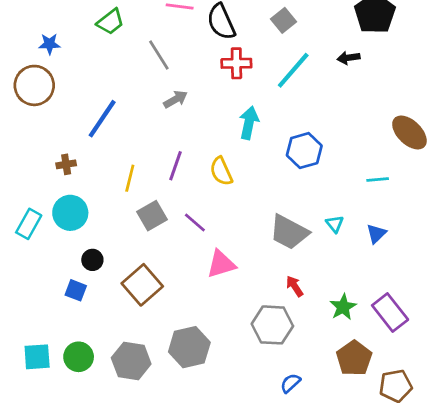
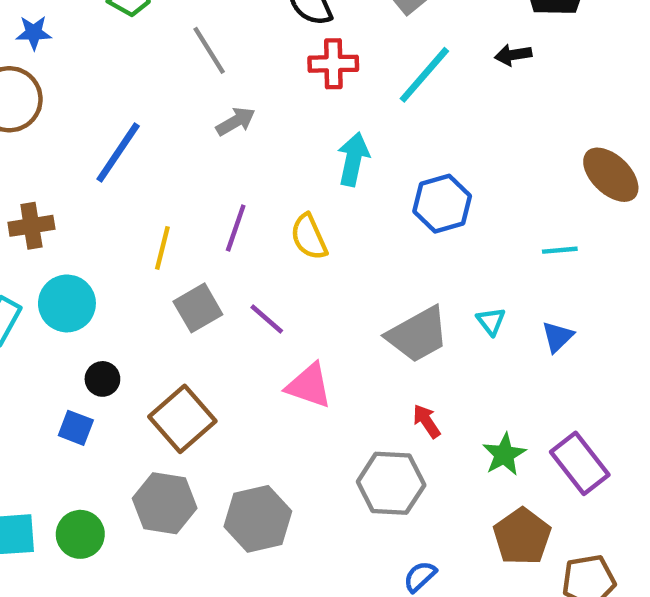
brown cross: (66, 164) -> (31, 226), moved, size x1.4
gray trapezoid: (289, 232) -> (418, 335), turned -57
pink triangle: (221, 264) -> (309, 386), turned 36
gray hexagon: (131, 361) -> (165, 503), moved

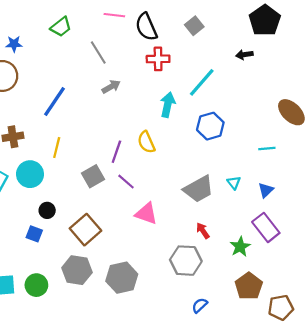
cyan line: (424, 75) -> (202, 82), moved
purple line: (236, 228) -> (116, 152), moved
yellow line: (162, 248) -> (57, 147), moved
purple rectangle: (580, 463) -> (266, 227), moved

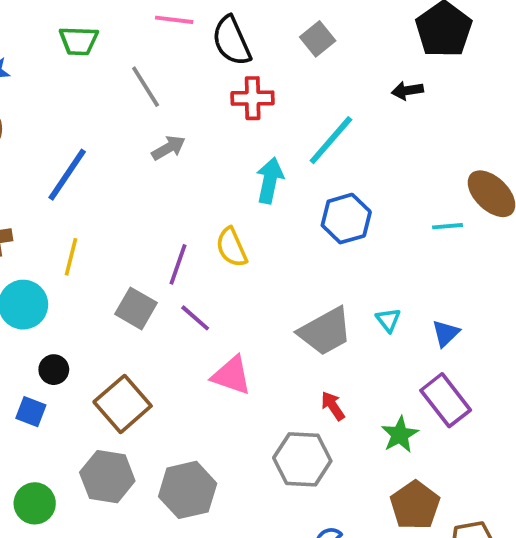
green trapezoid: (61, 27) -> (79, 41), turned 40
cyan line: (267, 149) -> (448, 226), moved
gray square: (93, 176) -> (136, 308), turned -30

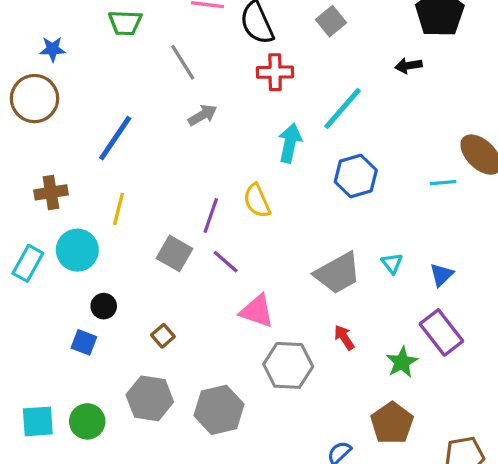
brown square: (123, 404) -> (163, 336), size x0.5
gray hexagon: (302, 459) -> (288, 365), moved
brown pentagon: (415, 505) -> (392, 423), moved

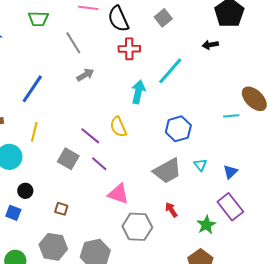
blue hexagon: (356, 176) -> (178, 129), moved
purple line: (211, 216) -> (90, 136), turned -70
brown square: (163, 336) -> (61, 209), turned -32

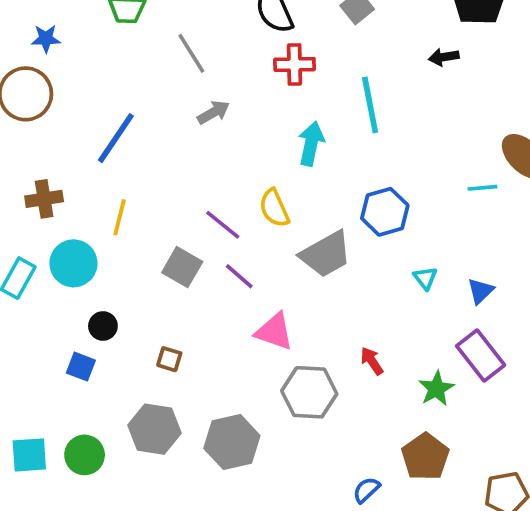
cyan line: (170, 71) -> (370, 105), turned -52
gray trapezoid: (167, 171) -> (326, 254), moved

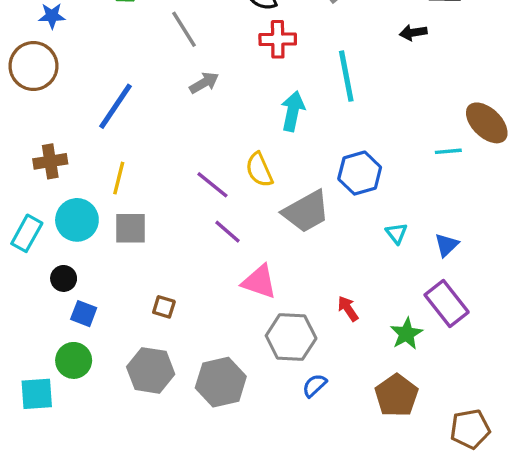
gray square: (182, 267) -> (130, 228), moved, turned -30
black circle: (103, 326) -> (64, 278), moved
green circle: (85, 455) -> (74, 360), moved
blue semicircle: (366, 490) -> (314, 385), moved

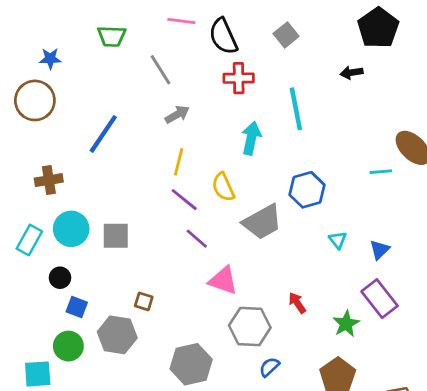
yellow line: (119, 178) -> (179, 162), moved
gray hexagon: (151, 370) -> (117, 335), moved

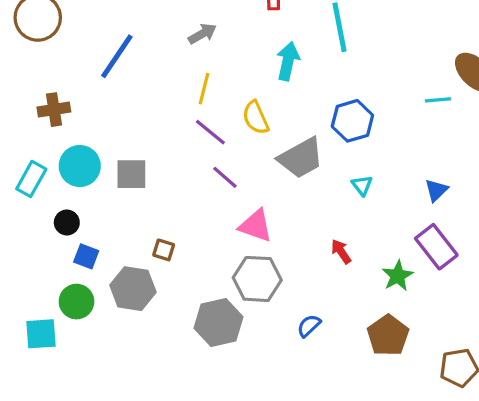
cyan triangle: (338, 240) -> (362, 185), moved
gray hexagon: (250, 327) -> (257, 279), moved

